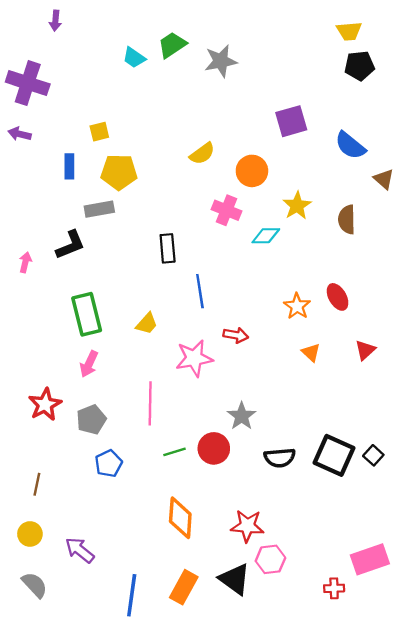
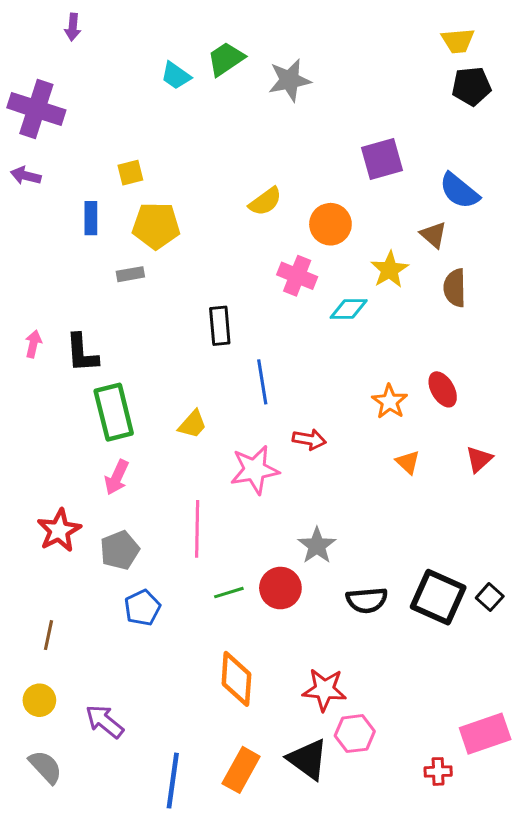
brown triangle: (384, 179) -> (434, 235), moved
gray rectangle: (99, 209) -> (130, 274), size x0.7
black L-shape: (70, 245) -> (82, 353), moved, turned 108

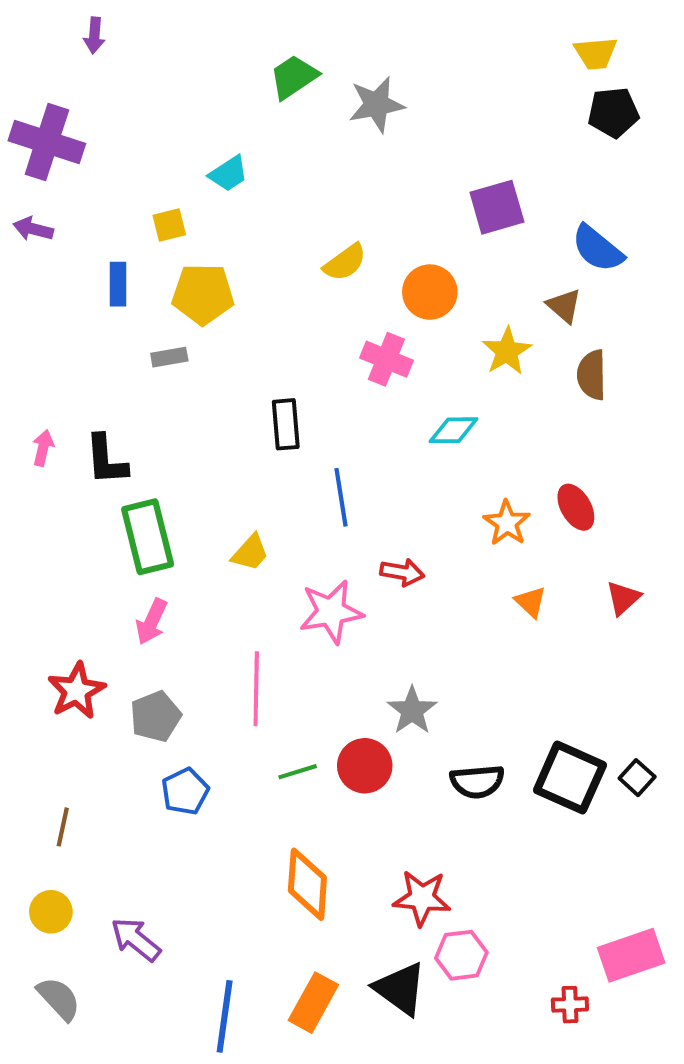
cyan trapezoid: (176, 76) -> (229, 174), moved, turned -68
cyan diamond: (349, 309) -> (454, 430), moved

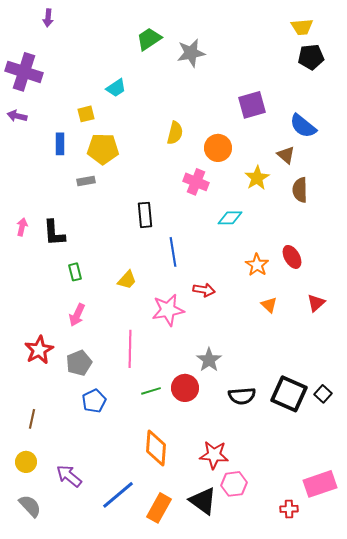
yellow semicircle: (345, 262) -> (175, 133), turned -40
green rectangle: (148, 537) -> (75, 272), size x0.5
blue line: (225, 1016) -> (118, 495), moved, turned 42

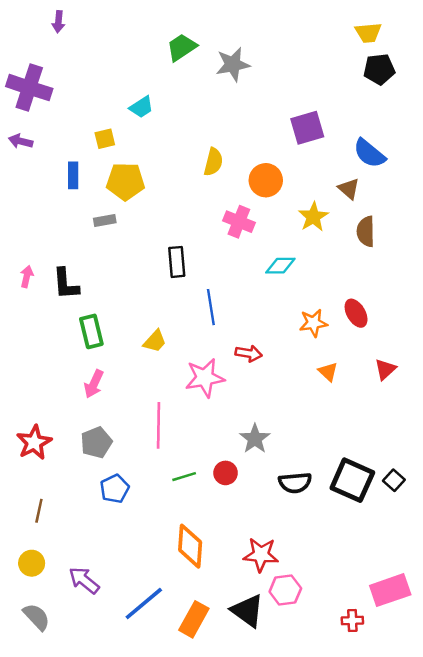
orange star: (257, 265) -> (313, 323), turned 30
green rectangle: (75, 272) -> (91, 331), size x1.5
red star: (39, 350) -> (34, 442), moved
red circle: (185, 388) -> (226, 473), size x0.7

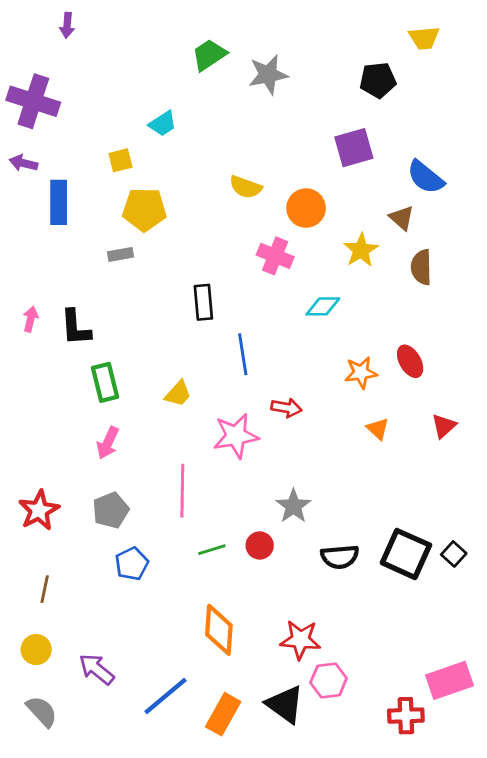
black pentagon: (379, 69) -> (378, 80), moved
yellow semicircle: (213, 162) -> (246, 187), turned 96
blue rectangle: (73, 175) -> (59, 202), moved, size x1.4
red cross: (352, 620) -> (406, 716), size x1.4

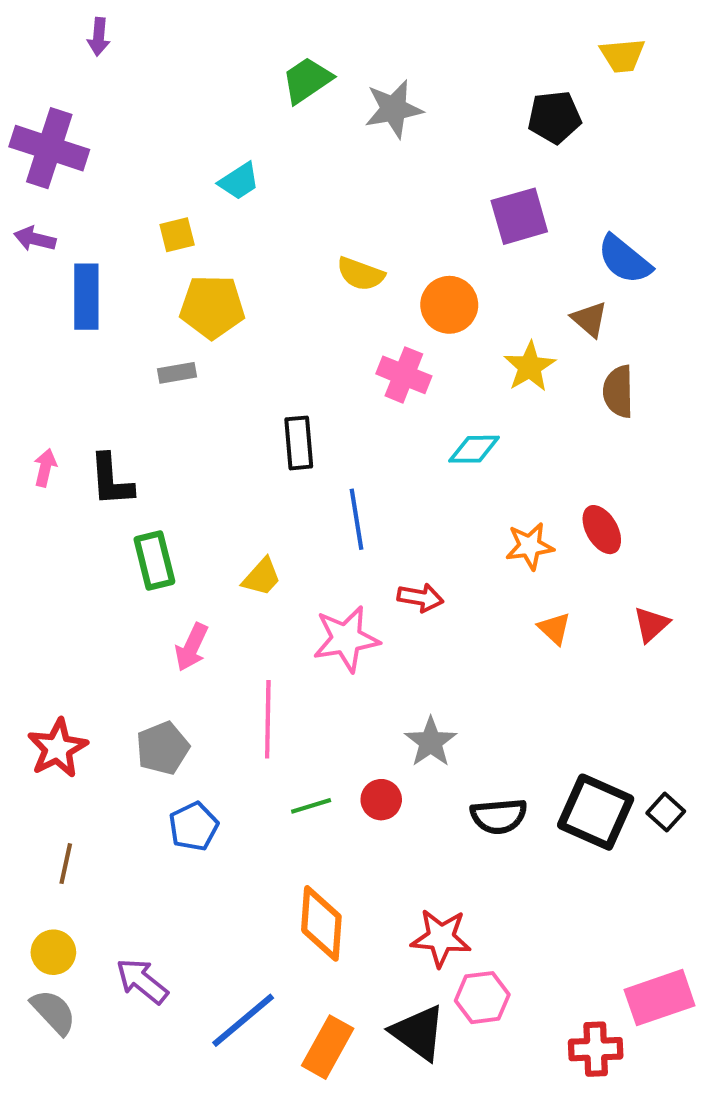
pink arrow: (108, 443) -> (192, 647), moved
gray semicircle: (42, 711) -> (53, 1012), moved

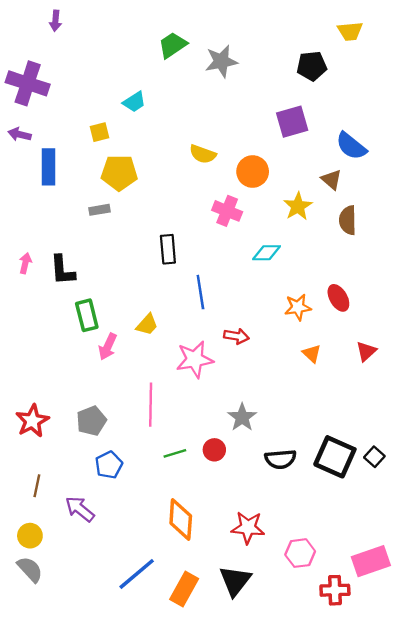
pink arrow: (192, 647) -> (108, 347), moved
purple arrow: (142, 981) -> (80, 509), moved
pink hexagon: (482, 998) -> (300, 553), moved
black triangle: (418, 1033) -> (235, 581), turned 32

